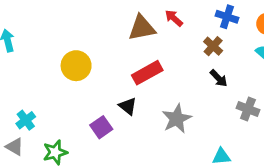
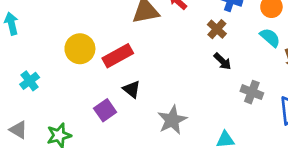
red rectangle: (147, 73) -> (118, 56), moved
gray star: (177, 119) -> (172, 120), moved
cyan cross: (26, 120) -> (30, 81), moved

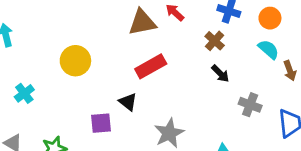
red rectangle: (118, 56) -> (151, 66), moved
purple square: (105, 110) -> (101, 123), turned 30

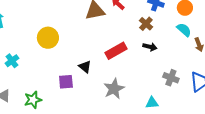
red rectangle: (151, 66) -> (116, 51), moved
black arrow: (220, 73) -> (150, 47), turned -32
gray cross: (250, 105) -> (171, 78), moved

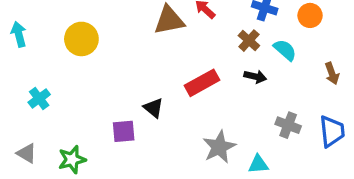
cyan semicircle: (184, 30) -> (285, 50), moved
yellow circle: (48, 38) -> (81, 39), moved
gray star: (114, 89) -> (219, 147), moved

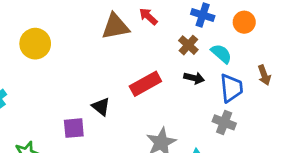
blue trapezoid: (332, 131) -> (231, 88), moved

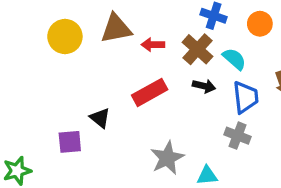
red arrow: (148, 16) -> (153, 45), moved, turned -42
yellow circle: (35, 44) -> (65, 37), moved
brown cross: (188, 45) -> (198, 49), size x1.4

